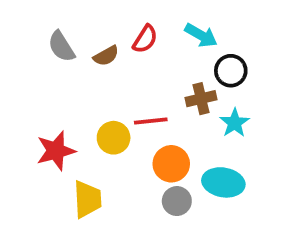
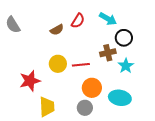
gray semicircle: (61, 46) -> (13, 25), moved
yellow circle: (114, 138) -> (58, 64), moved
gray circle: (177, 201) -> (85, 108), moved

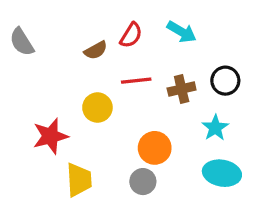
black circle: (124, 38) -> (225, 81), moved
red line: (81, 65) -> (136, 81), moved
cyan star: (126, 66) -> (215, 128), moved
cyan ellipse: (120, 98) -> (222, 173), moved

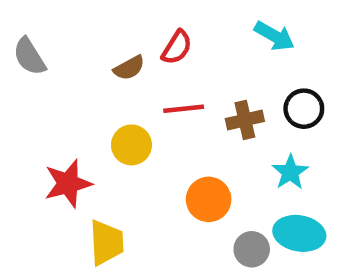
cyan arrow: (182, 32) -> (274, 36), moved
gray circle: (143, 182) -> (252, 249), moved

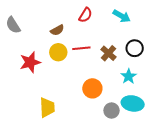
red semicircle: (177, 47) -> (85, 15), moved
brown cross: (245, 120) -> (108, 53), turned -35
yellow circle: (131, 145) -> (58, 52), moved
red star: (68, 184) -> (30, 62), moved

